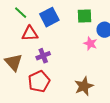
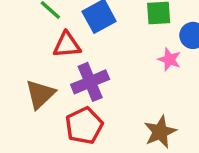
purple cross: (43, 56) -> (90, 82), size x1.5
brown triangle: (14, 62) -> (40, 94), turned 30

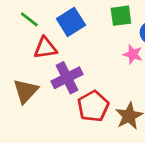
red pentagon: (84, 126) -> (93, 106), moved

